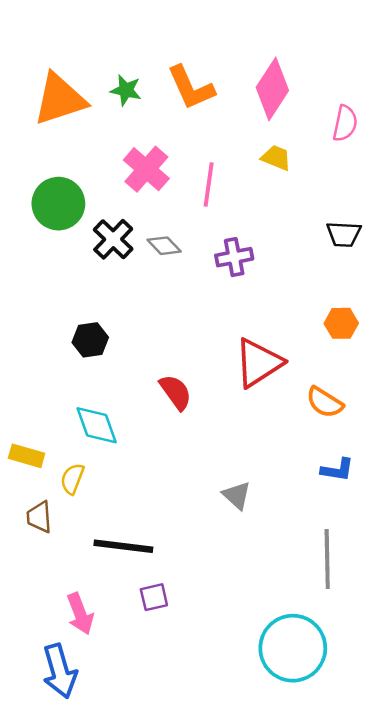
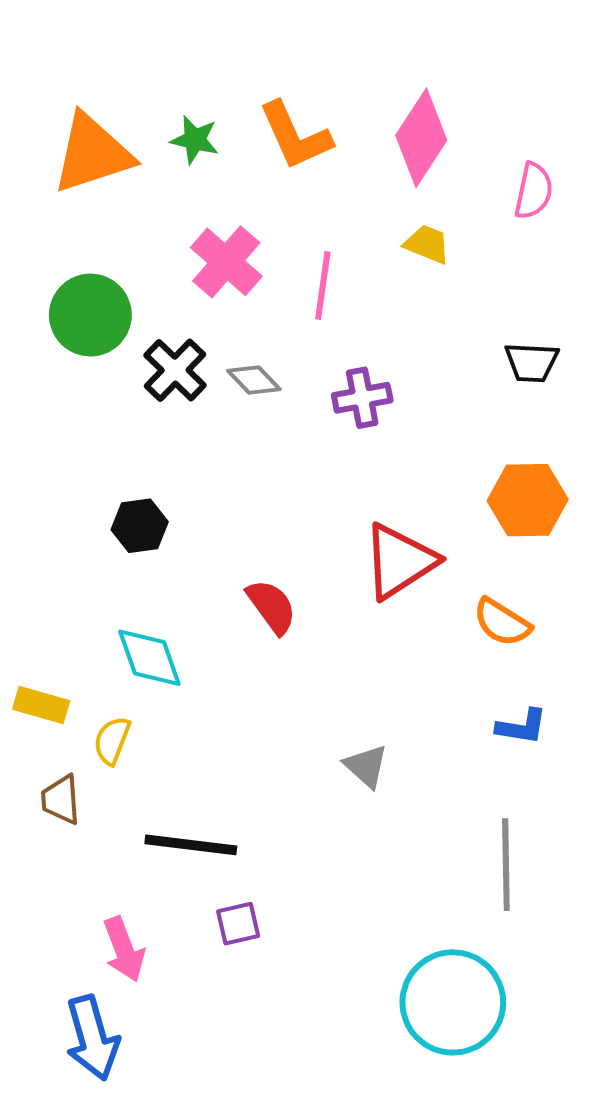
orange hexagon: (341, 323) -> (528, 500), size x1.5

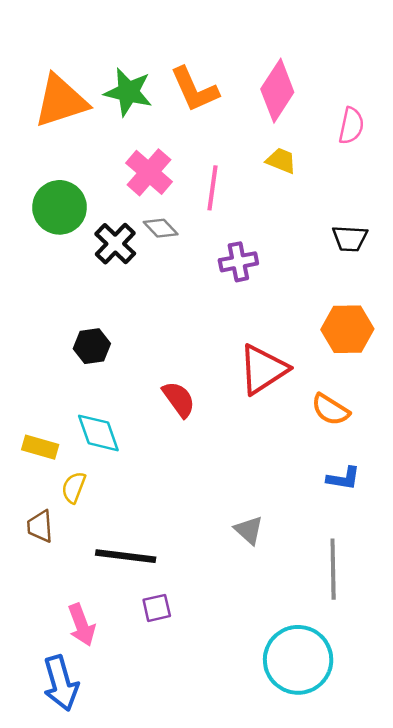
green star: (195, 140) -> (128, 92), size x1.5
gray diamond: (254, 380) -> (161, 228), moved
yellow rectangle: (41, 705) -> (40, 447), moved
gray triangle: (366, 766) -> (249, 530), moved

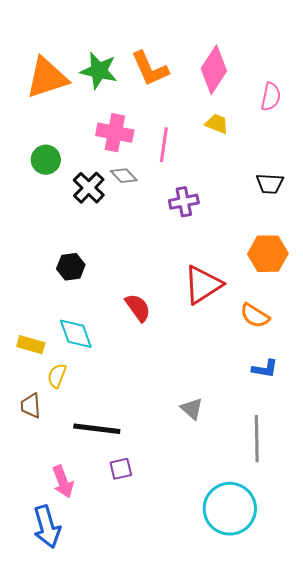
pink cross: (149, 172) -> (115, 133), turned -30
green circle: (59, 207) -> (46, 160), size x0.7

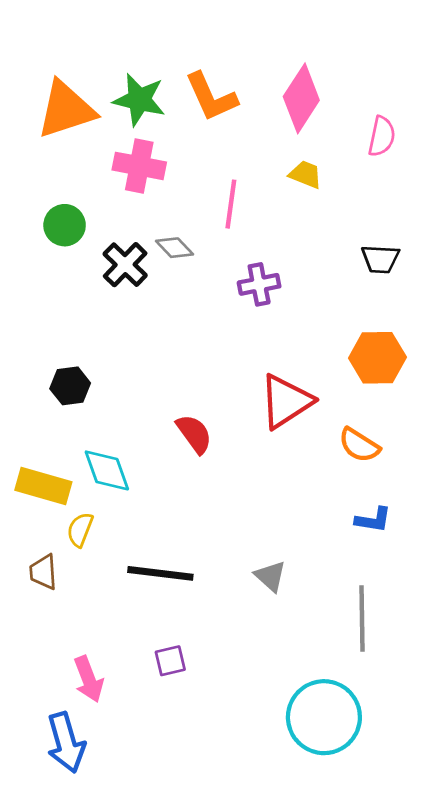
pink cross: (115, 133) -> (139, 166), moved
black hexagon: (71, 267) -> (70, 386), moved
yellow rectangle: (31, 345) -> (43, 486), size x1.4
black line: (97, 429) -> (160, 573), moved

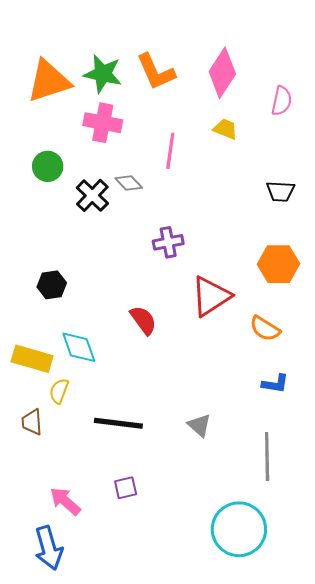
purple cross: (259, 284) -> (168, 242), moved
pink arrow: (89, 679) -> (65, 501), turned 152

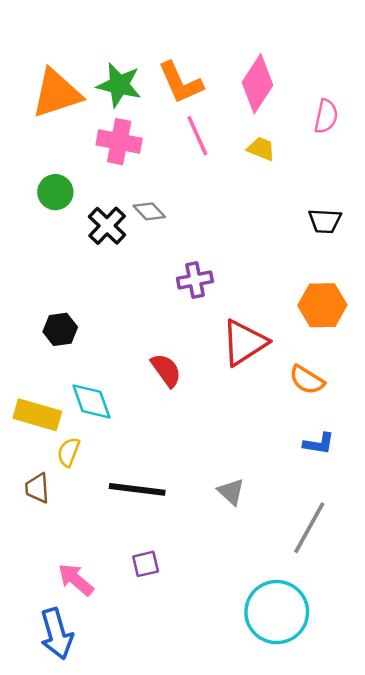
pink line: (170, 151) -> (197, 136), moved, turned -32
gray line: (267, 456) -> (309, 528), turned 30

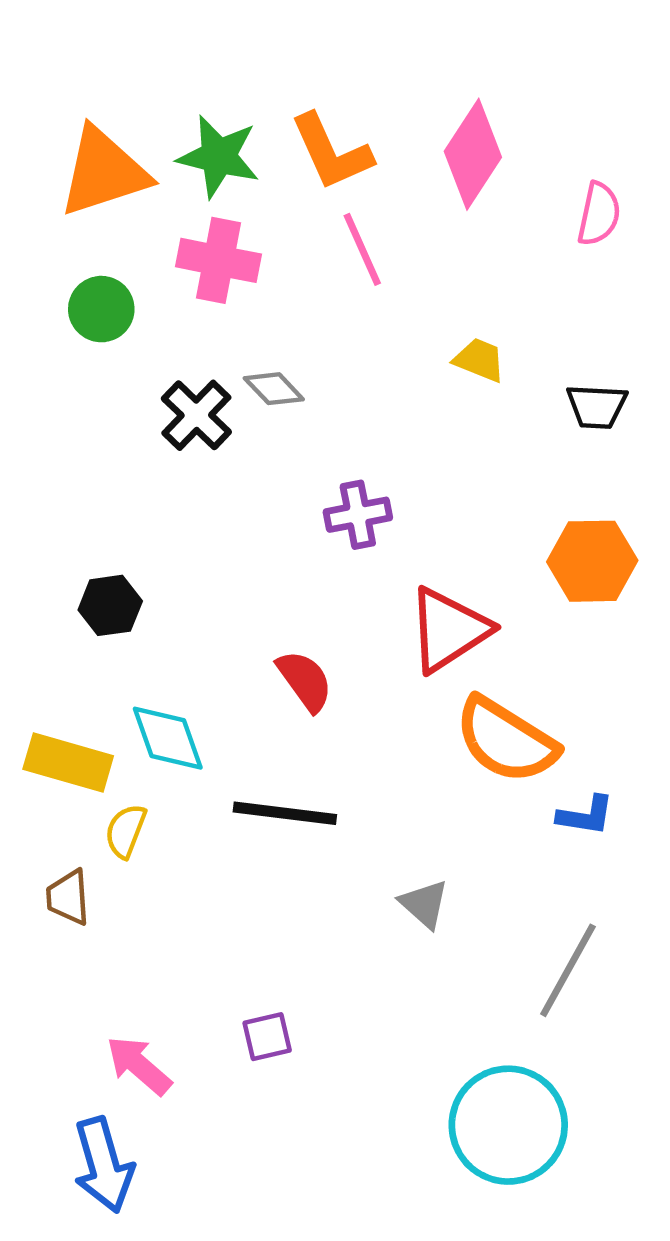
yellow trapezoid: (261, 149) -> (479, 360), moved
green circle: (55, 192) -> (101, 309), moved
orange semicircle: (307, 380) -> (506, 740), moved, size x1.6
black line: (137, 489) -> (285, 813), moved

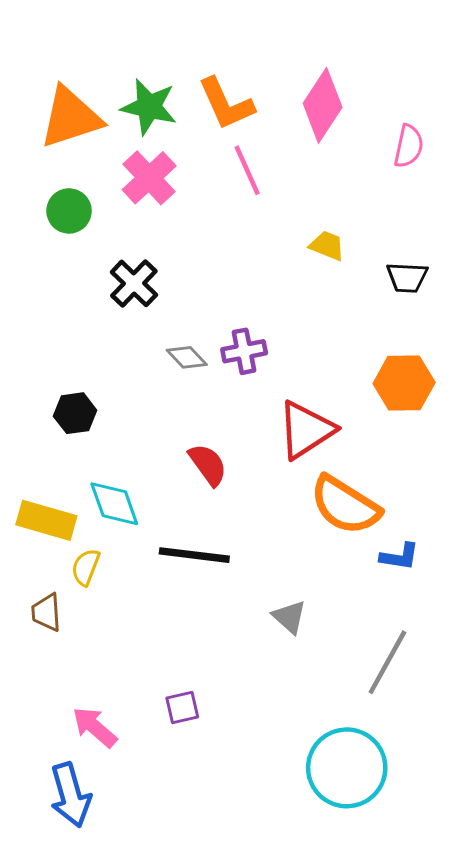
pink cross: (219, 260) -> (149, 178), turned 36
gray diamond: (274, 389) -> (187, 357), moved

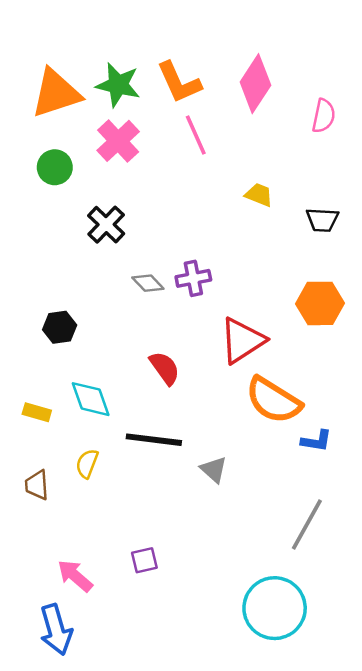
yellow rectangle: (46, 520) -> (37, 412), size x0.6
yellow semicircle: (86, 567) -> (87, 464), moved
gray triangle: (289, 617) -> (214, 470), moved

